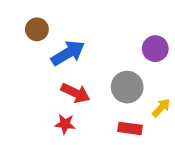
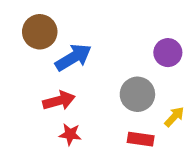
brown circle: (37, 29) -> (40, 32), size x1.4
red arrow: (75, 93) -> (59, 101), moved, turned -40

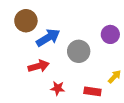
gray circle: (137, 94) -> (79, 51), moved
red star: (70, 134) -> (58, 88), moved

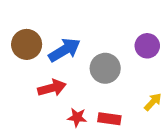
brown circle: (26, 21) -> (27, 44), moved
red rectangle: (92, 91) -> (109, 119), moved

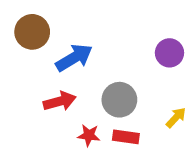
brown circle: (27, 44) -> (32, 32), moved
gray circle: (105, 68) -> (119, 100), moved

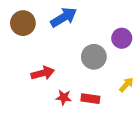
blue arrow: (74, 58) -> (64, 17), moved
gray circle: (119, 100) -> (94, 57), moved

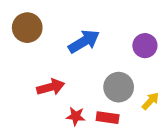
blue arrow: (64, 17) -> (84, 41), moved
gray circle: (94, 57) -> (119, 87), moved

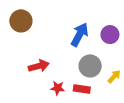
blue arrow: (84, 41) -> (80, 35), moved, turned -30

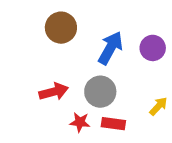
brown circle: (21, 21) -> (61, 28), moved
gray circle: (90, 66) -> (100, 92), moved

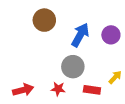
red arrow: (54, 92) -> (23, 90), moved
red rectangle: (113, 124) -> (92, 90), moved

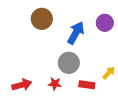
purple circle: (111, 35) -> (105, 23), moved

